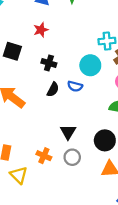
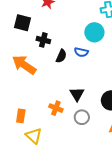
black cross: (49, 63) -> (43, 40), moved
orange cross: (44, 156) -> (56, 108), moved

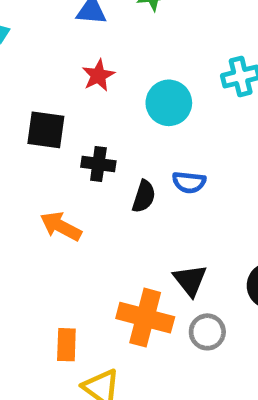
cyan circle: (94, 32) -> (169, 103), moved
orange arrow: (24, 65) -> (61, 226), size x0.7
orange cross: (56, 108) -> (145, 318), size x1.6

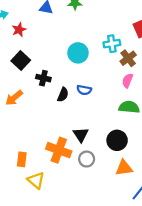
red star: (98, 75) -> (19, 30), moved
black square: (46, 130) -> (21, 60), turned 30
orange arrow: (61, 226) -> (14, 98), moved, turned -72

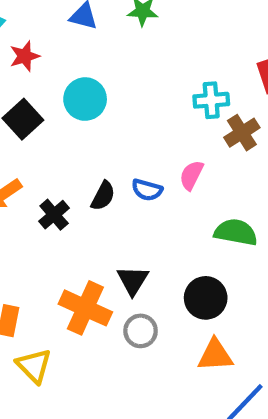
cyan circle: (78, 53) -> (85, 99), moved
black cross: (43, 78) -> (54, 215), moved, turned 32
pink semicircle: (128, 81) -> (191, 175), moved

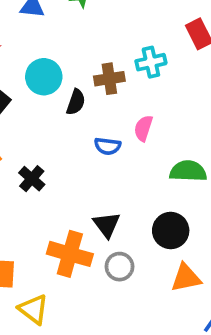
brown cross: (242, 133) -> (109, 79), moved, turned 32
black semicircle: (103, 196) -> (76, 102), moved

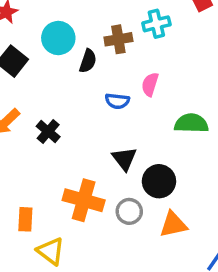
black triangle: (107, 225) -> (124, 159), moved
black circle: (171, 231) -> (159, 181), moved
orange triangle: (186, 278) -> (173, 224), moved

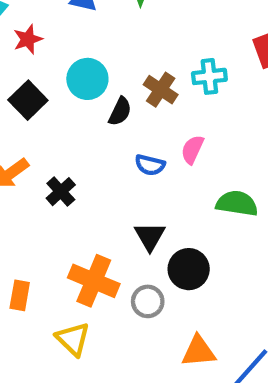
brown cross: (118, 39) -> (161, 90), turned 36
orange triangle: (173, 224) -> (199, 351), moved
yellow triangle: (51, 251) -> (73, 339), moved

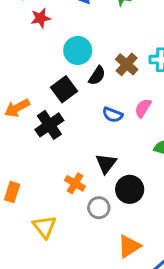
black square: (28, 100) -> (64, 89), moved
black cross: (61, 192) -> (49, 125), size x1.4
orange cross: (94, 281) -> (75, 183), moved, size x0.6
orange triangle: (199, 351) -> (129, 246), turned -35

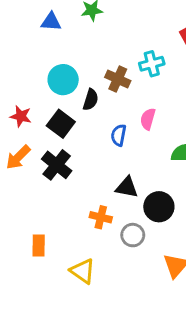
red star: (41, 18) -> (21, 116), moved, turned -30
blue semicircle: (113, 115) -> (119, 135), turned 96
black triangle: (106, 164) -> (127, 187), turned -40

